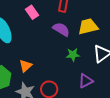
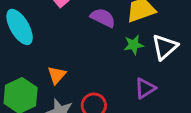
green star: (73, 55) -> (134, 45), moved

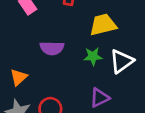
purple semicircle: (103, 18) -> (52, 48), moved, turned 150

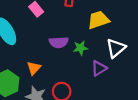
green star: (93, 56) -> (80, 48), moved
purple triangle: (100, 98) -> (99, 68), moved

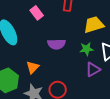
green star: (80, 48) -> (86, 49), moved

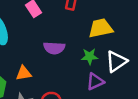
orange triangle: (33, 67) -> (24, 73), turned 32

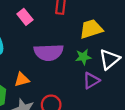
purple semicircle: (54, 48) -> (49, 52), size x1.4

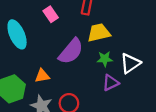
yellow trapezoid: (91, 29) -> (99, 33), moved
purple semicircle: (49, 52) -> (71, 51), turned -52

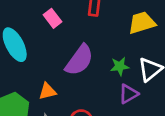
yellow trapezoid: (99, 33) -> (142, 23), moved

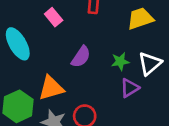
purple semicircle: (79, 60) -> (81, 57), size x0.7
orange triangle: (48, 91) -> (51, 88), size x1.5

